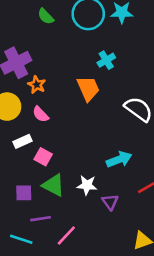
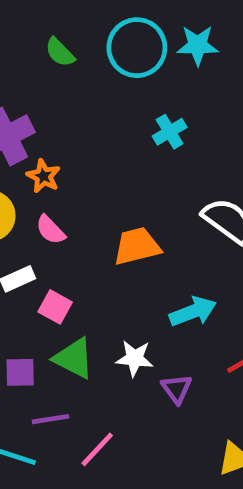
orange trapezoid: (88, 89) -> (137, 246), moved, turned -80

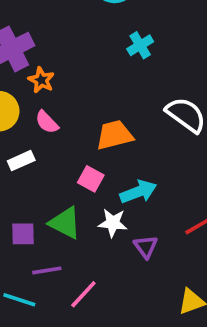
pink square: (55, 307) -> (91, 179), moved
cyan arrow: (193, 312) -> (138, 192), moved

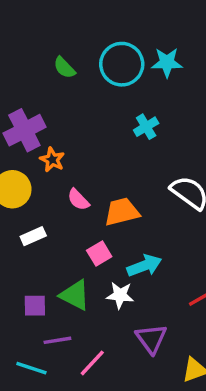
pink semicircle: (47, 122) -> (78, 200), moved
pink square: (91, 179) -> (99, 253), turned 30
purple triangle: (146, 247) -> (151, 339), moved, size x1.4

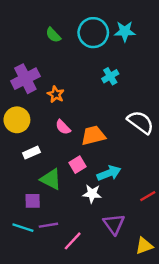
orange star: (52, 160) -> (56, 94), moved
green triangle: (75, 295) -> (51, 179), moved
cyan line: (31, 368) -> (23, 228), moved

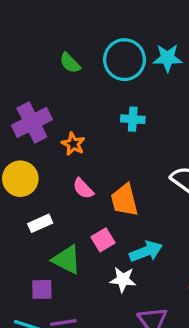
cyan cross: (110, 76) -> (133, 119), moved, turned 35
orange trapezoid: (93, 136) -> (124, 200), turned -90

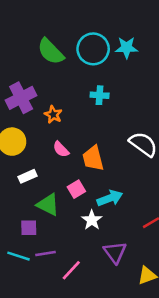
green semicircle: (70, 63) -> (51, 51), size x1.6
white star: (123, 280) -> (92, 220), turned 30

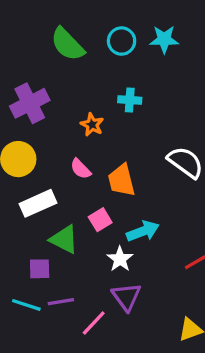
cyan circle: (93, 49) -> (122, 41), size x0.7
orange star: (53, 115) -> (92, 125), moved
white rectangle: (27, 176) -> (38, 203), size x1.5
purple triangle: (115, 252) -> (126, 297), moved

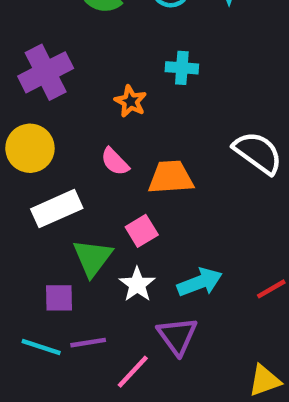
orange trapezoid: (122, 180) -> (171, 177), turned 100
cyan arrow: (143, 231) -> (200, 282), moved
green triangle: (64, 239) -> (93, 258), turned 40
white star: (120, 259) -> (137, 284), moved

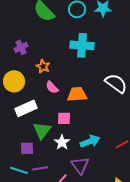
cyan cross: (182, 68) -> (82, 45), size x1.6
purple cross: (46, 72) -> (21, 47), size x0.6
orange star: (130, 101) -> (43, 66), moved
pink square: (142, 231) -> (64, 118), turned 32

